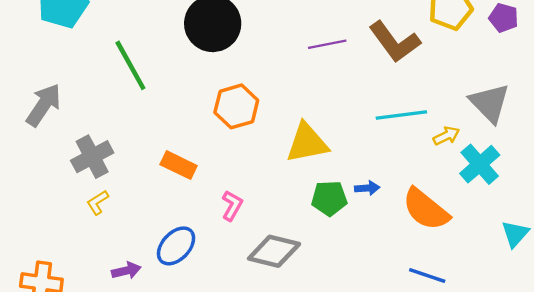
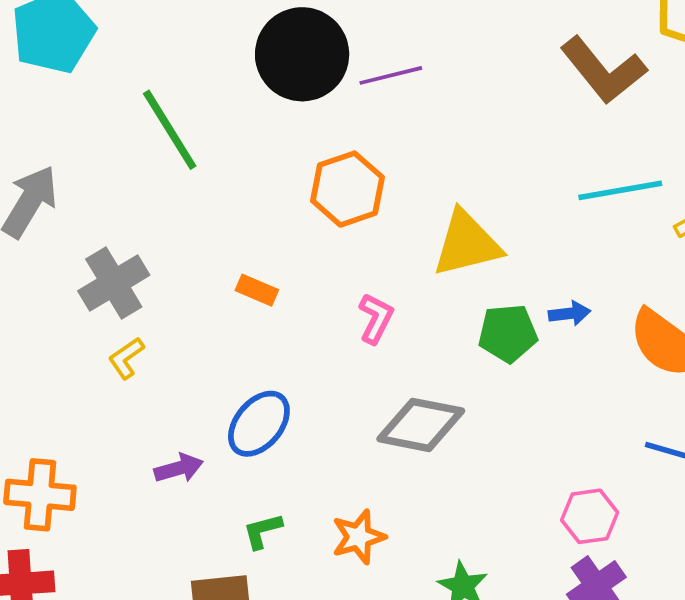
purple line: (327, 44) -> (391, 75), moved
orange rectangle: (179, 165) -> (257, 290), size x0.7
pink L-shape: (232, 205) -> (376, 318), moved

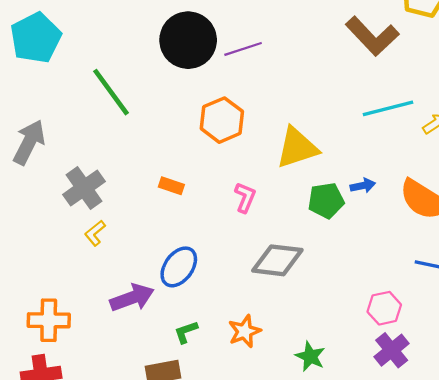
purple arrow: (179, 468) -> (132, 298), size x1.5

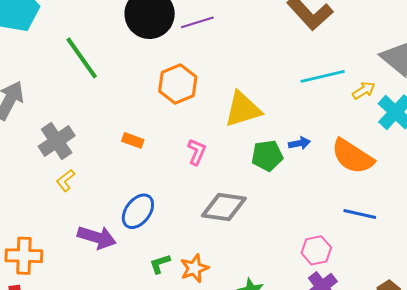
purple arrow: (132, 298) -> (97, 237), turned 36
green L-shape: (186, 332) -> (160, 264), moved

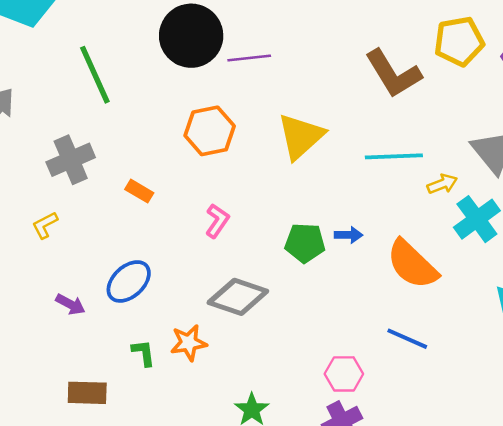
yellow triangle: (243, 109) -> (301, 136), moved, turned -36
gray cross: (57, 141) -> (71, 160), moved
purple arrow: (97, 237) -> (70, 304), size x0.6
green L-shape: (160, 264) -> (144, 353), turned 90
orange star: (194, 268) -> (189, 343), moved

